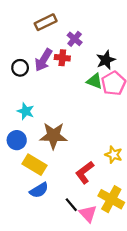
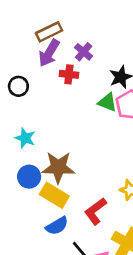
purple arrow: (43, 60) -> (49, 53), moved
blue circle: (17, 140) -> (29, 177), moved
yellow rectangle: (35, 165) -> (54, 195), moved
blue semicircle: (39, 190) -> (57, 226), moved

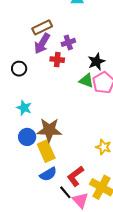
purple cross: (84, 52) -> (68, 42), turned 32
yellow rectangle: (54, 195) -> (46, 151), turned 35
red L-shape: (95, 211) -> (75, 176), moved

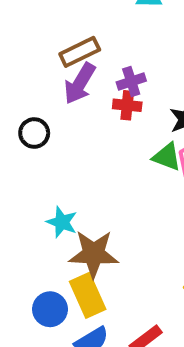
red cross: (57, 60) -> (127, 105), moved
cyan star: (24, 108) -> (62, 222), moved
blue circle: (27, 137) -> (50, 309), moved

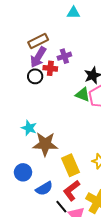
red cross: (127, 105) -> (50, 68), moved
black circle: (34, 133) -> (35, 76), moved
yellow rectangle: (88, 295) -> (70, 165), moved

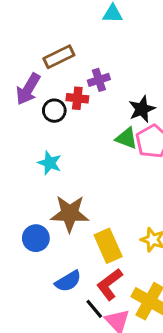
purple arrow: (38, 57) -> (28, 89), moved
cyan star: (29, 128) -> (50, 163), moved
blue circle: (23, 172) -> (36, 238), moved

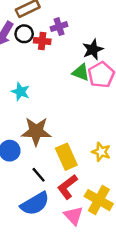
black circle: (54, 111) -> (24, 34), moved
blue semicircle: (68, 281) -> (35, 204), moved, size x1.4
black line: (94, 309) -> (39, 175), moved

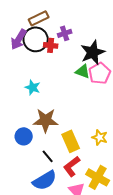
black circle: (24, 34) -> (36, 39), size x1.6
black star: (93, 49) -> (93, 52), size x1.4

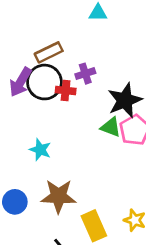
blue circle: (24, 136) -> (15, 202), moved

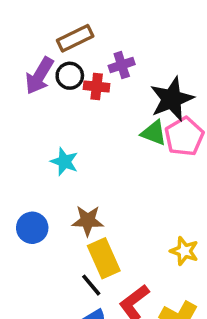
black circle: (44, 82) -> (70, 76), size x0.6
brown star: (59, 196) -> (88, 221), size x0.7
yellow rectangle: (94, 226) -> (104, 258), moved

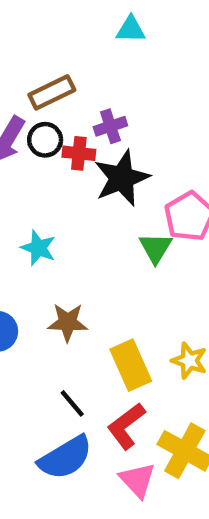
black star: (172, 99) -> (122, 178), moved
green triangle: (154, 133) -> (156, 248), moved, turned 40
yellow rectangle: (104, 258) -> (131, 365), moved

